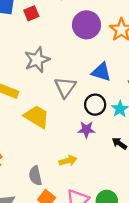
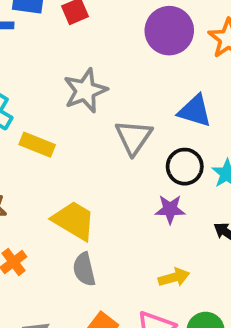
yellow trapezoid: (37, 117) -> (74, 220), moved
yellow arrow: (68, 161) -> (174, 277), moved
gray semicircle: (35, 176) -> (84, 269), moved

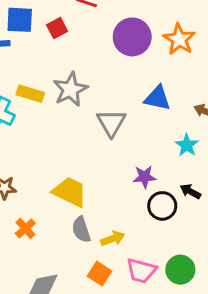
yellow rectangle: (37, 145) -> (30, 94), moved
black circle: (185, 167) -> (162, 206), moved
yellow arrow: (174, 277) -> (113, 239), moved

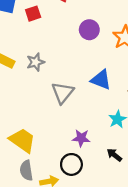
purple circle: (132, 37) -> (89, 30), size x0.7
gray star: (70, 89) -> (35, 62), size x0.7
black circle: (162, 206) -> (71, 164), moved

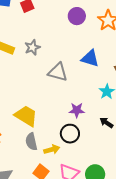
gray triangle: (63, 93) -> (58, 72), turned -50

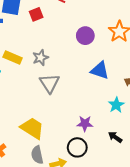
purple circle: (77, 16) -> (85, 36), moved
gray triangle: (58, 72) -> (50, 83), moved, turned 40

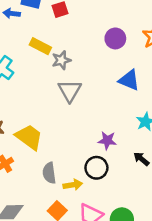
yellow rectangle: (13, 57) -> (40, 46), moved
yellow trapezoid: (32, 128) -> (29, 137), moved

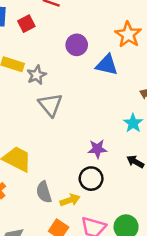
purple circle: (115, 38) -> (77, 45), moved
blue triangle: (129, 80) -> (107, 65), moved

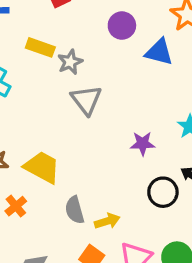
purple star: (97, 149) -> (143, 144), moved
black circle: (91, 179) -> (163, 192), moved

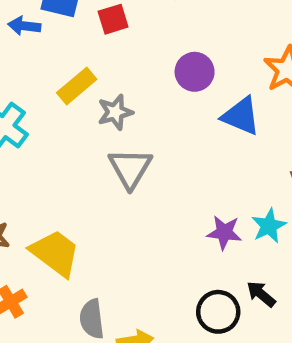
yellow rectangle: (40, 47) -> (77, 86), turned -68
purple star: (143, 144) -> (224, 233), moved

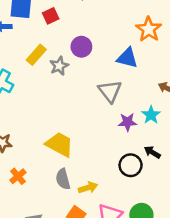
purple circle: (195, 72) -> (81, 47), moved
gray triangle: (130, 168) -> (110, 91), moved
yellow trapezoid: (55, 253) -> (60, 144), moved

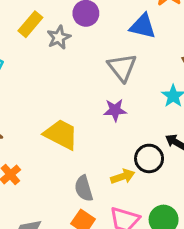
purple star: (128, 122) -> (115, 110), moved
gray semicircle: (63, 179) -> (84, 188), moved
yellow arrow: (88, 188) -> (123, 176), moved

